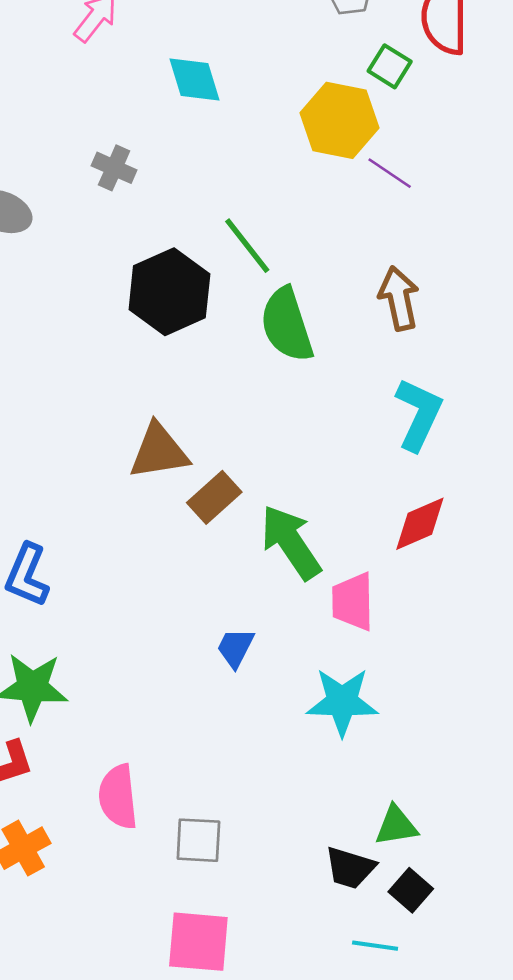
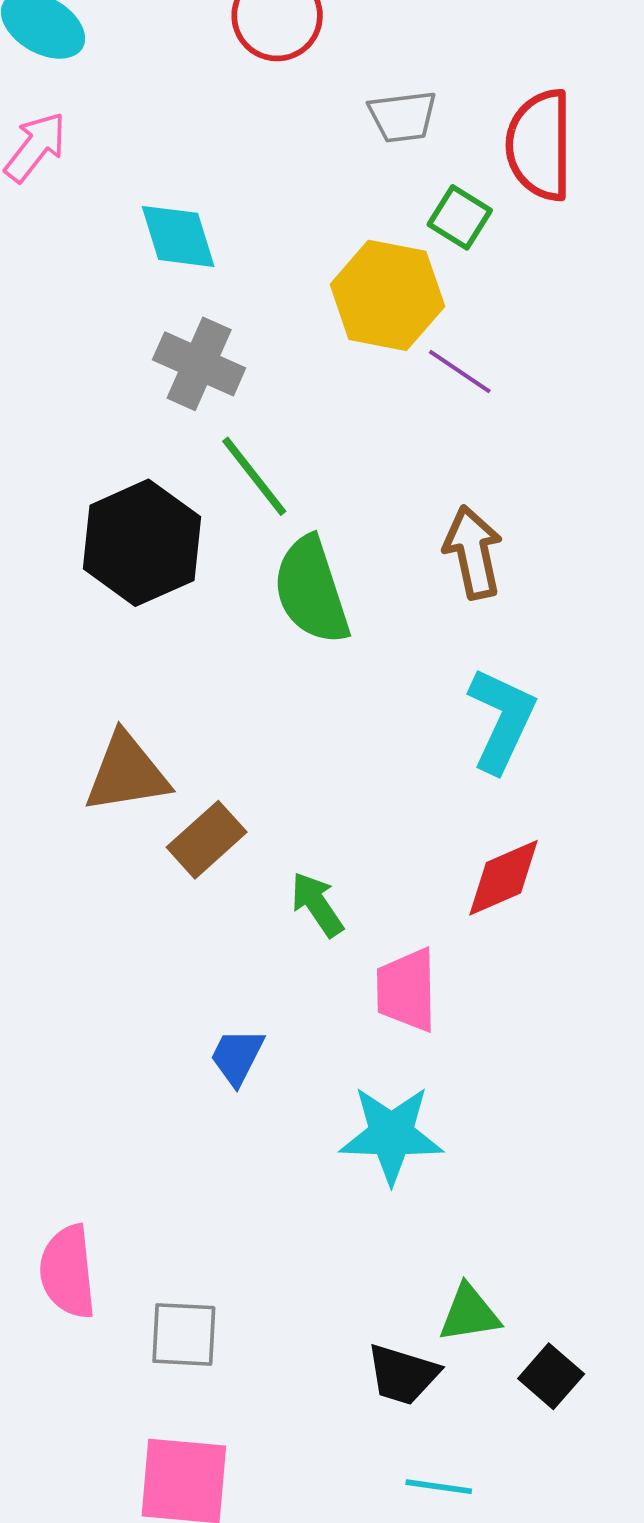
gray cross: (114, 168) -> (199, 364), moved, size x1.4
green arrow: (291, 542) -> (317, 904), size x0.6
black square: (411, 890) -> (551, 1376), moved

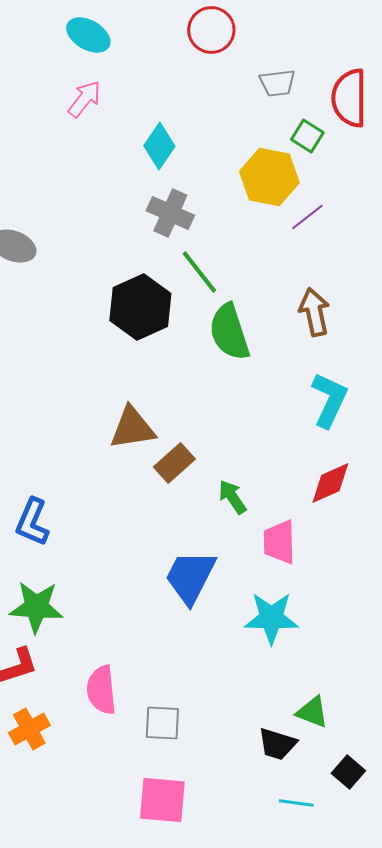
cyan diamond: (178, 236) -> (159, 146), turned 51
purple line: (460, 372) -> (307, 217), turned -72
blue trapezoid: (237, 1057) -> (190, 577), size x1.8
green triangle: (469, 1314) -> (312, 712), turned 30
black square: (551, 1376) -> (348, 772), moved

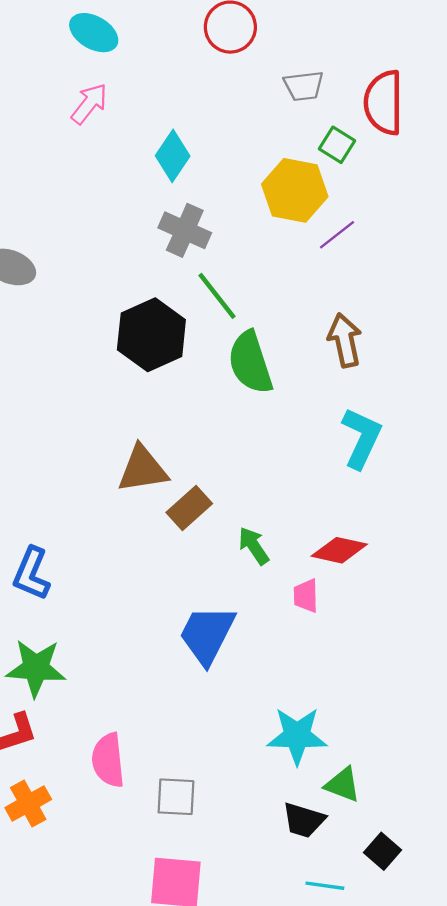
red diamond: (330, 483) -> (339, 550), moved, turned 36
pink trapezoid: (279, 542) -> (306, 596), size x0.7
cyan star: (271, 618) -> (297, 736), moved

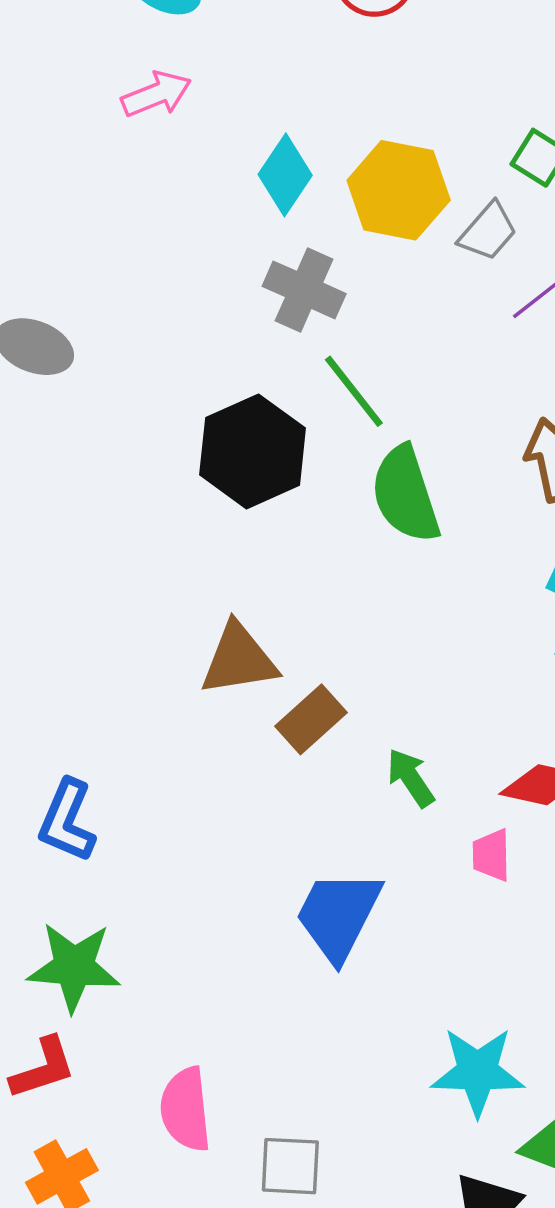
gray trapezoid: (304, 86) -> (488, 232), moved, turned -42
pink arrow: (89, 104) -> (156, 94), turned 30
yellow hexagon: (295, 190) -> (399, 190), moved

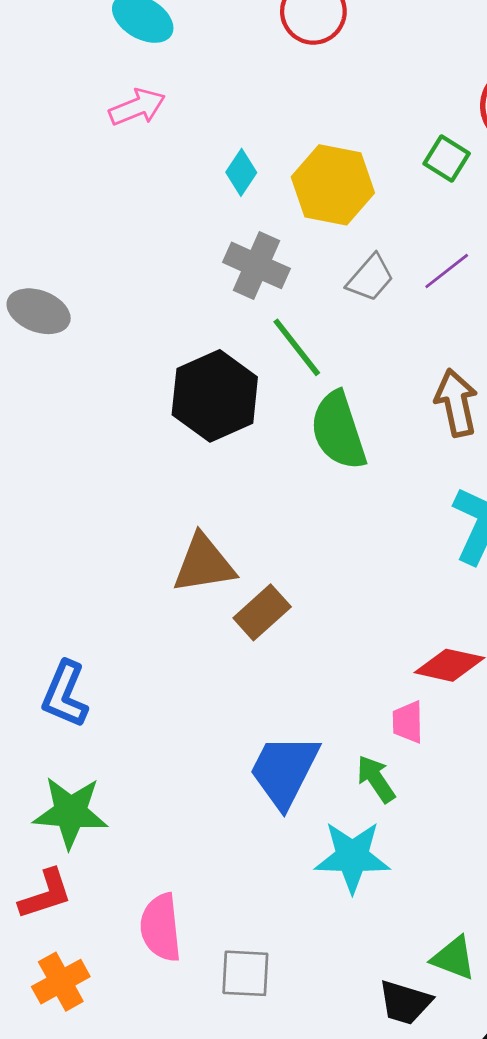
cyan diamond: (285, 175) -> (241, 172), size x0.7
gray trapezoid: (488, 232) -> (370, 278), moved
green arrow: (411, 778) -> (376, 779), moved
cyan star: (478, 1072) -> (352, 857), moved

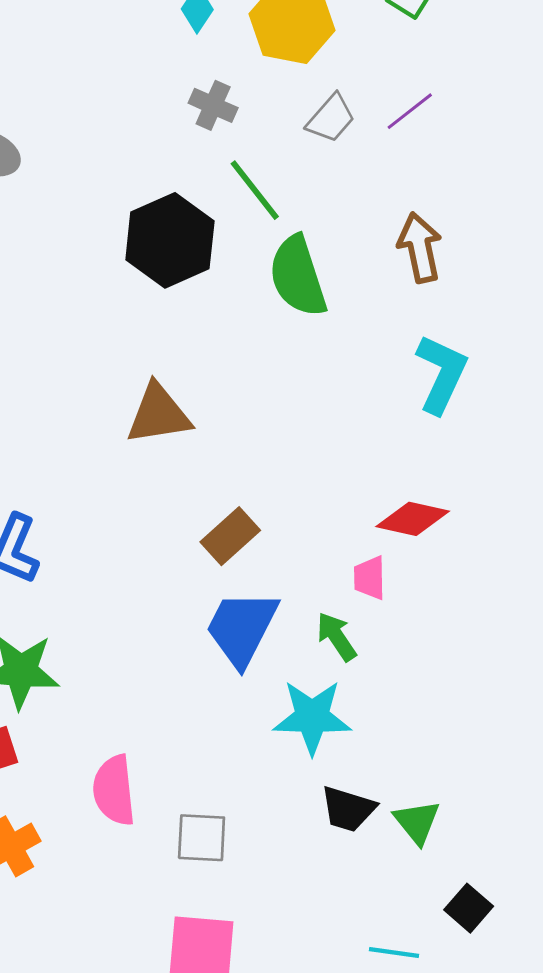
gray cross: (256, 265) -> (213, 105), size x0.7
brown rectangle: (262, 612) -> (230, 536), moved
green triangle: (454, 958) -> (417, 822), turned 30
black trapezoid: (405, 1002) -> (348, 809), moved

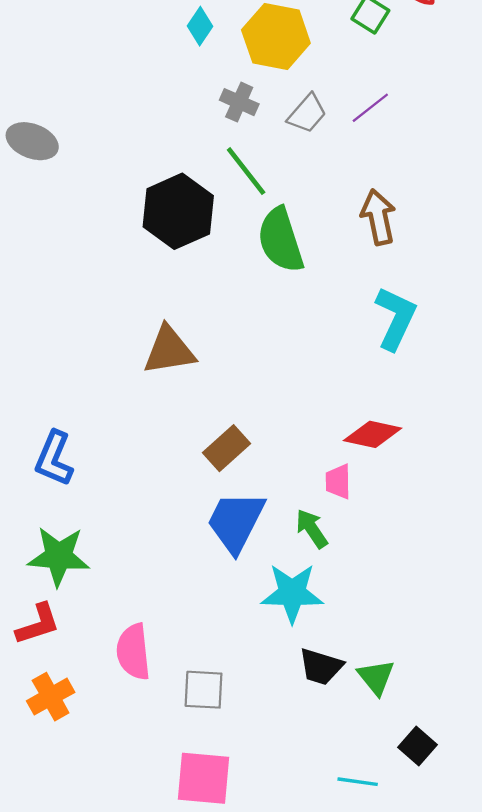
gray cross: (213, 105) -> (239, 102), moved

